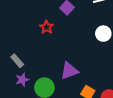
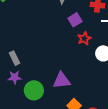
red star: (46, 27) -> (84, 38), moved

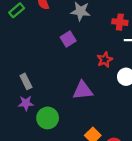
purple square: (75, 20) -> (68, 39), moved
purple triangle: (62, 80) -> (83, 90), moved

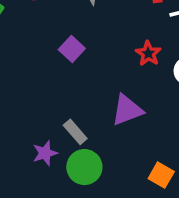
purple square: (68, 39) -> (72, 49), moved
gray rectangle: (26, 81) -> (75, 132), moved

